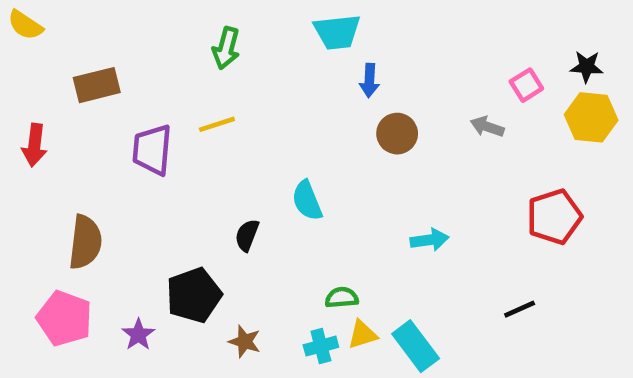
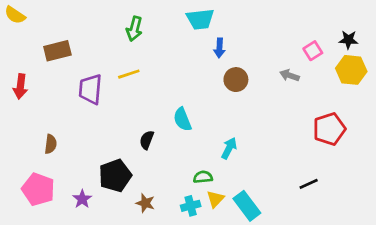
cyan arrow: (429, 240) -> (229, 148), moved, turned -55
brown semicircle: (85, 242) -> (51, 144), size x0.6
yellow triangle: (362, 335) -> (215, 199), turned -30

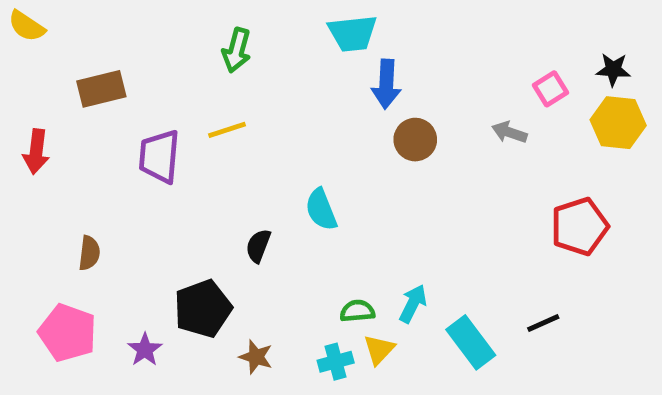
blue arrow: (219, 48) -> (386, 84), size x1.4
cyan arrow: (229, 148) -> (413, 304), moved
cyan rectangle: (247, 206) -> (471, 342), moved

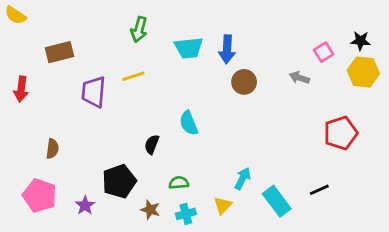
cyan trapezoid: (352, 33) -> (189, 48), moved
green semicircle: (357, 311) -> (179, 183), moved
cyan cross: (336, 362) -> (186, 214), moved

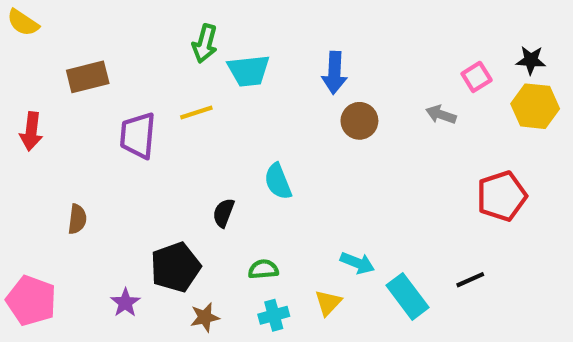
cyan trapezoid: (189, 48) -> (249, 71), moved
cyan arrow: (243, 178) -> (357, 263), turned 85
pink pentagon: (40, 195) -> (31, 301), moved
brown star: (150, 210) -> (205, 317), moved, turned -30

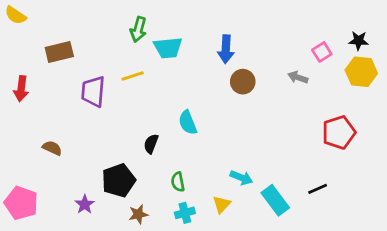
brown semicircle: (77, 219) -> (52, 148), turned -72
green semicircle: (263, 269) -> (178, 182), turned -96

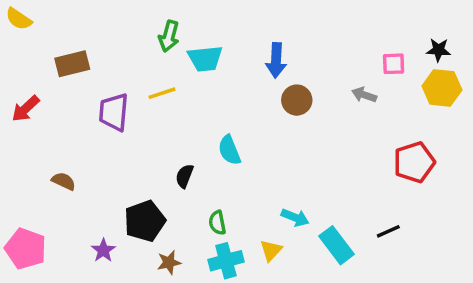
pink square: (322, 52) -> (394, 64), turned 30
red arrow: (21, 89) -> (26, 109), turned 40
cyan cross: (185, 213) -> (226, 261), size x1.4

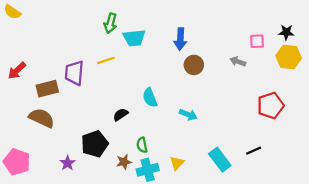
brown rectangle: (72, 64) -> (47, 89), moved
black semicircle: (185, 176) -> (121, 115), turned 35
brown semicircle: (64, 181) -> (42, 118), size x1.6
cyan arrow: (295, 218) -> (188, 115), moved
brown star: (169, 262) -> (124, 162), moved

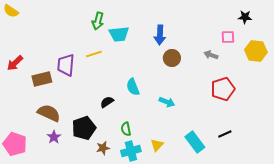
black star: (286, 32) -> (245, 17), moved
red pentagon: (271, 106) -> (223, 89), moved
brown semicircle: (42, 118) -> (49, 113), moved
brown star: (124, 162) -> (103, 148), moved
purple star: (68, 163) -> (54, 137), moved

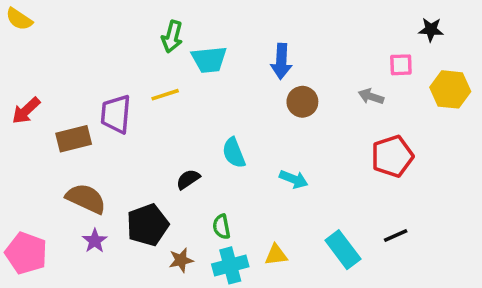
yellow triangle: (157, 145) -> (276, 255), turned 40

